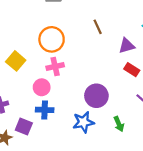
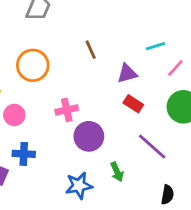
pink cross: (55, 67) -> (67, 110), moved
pink circle: (42, 87) -> (14, 115), moved
blue star: (83, 122) -> (79, 186), moved

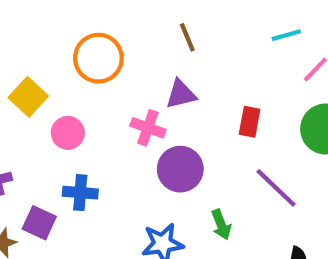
purple triangle: (127, 74) -> (181, 94), moved
red rectangle: (133, 104) -> (250, 122), turned 66
pink cross: (67, 110) -> (148, 128), turned 30

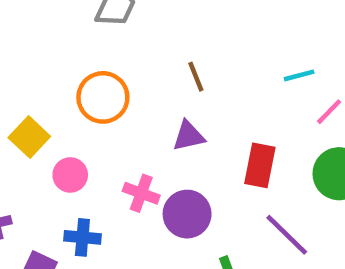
red rectangle: (250, 122) -> (260, 165), size x1.4
pink cross: (148, 128) -> (141, 193), moved

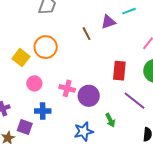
cyan line: (299, 75) -> (129, 11), moved
purple triangle: (189, 136) -> (108, 22), moved
yellow square: (29, 137) -> (21, 58), moved

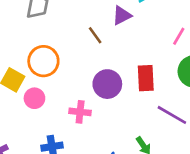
pink circle: (34, 83) -> (34, 98), moved
purple circle: (89, 96) -> (107, 84), moved

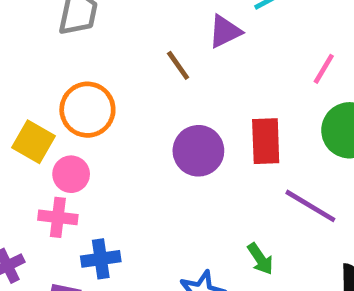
pink cross: (80, 112) -> (58, 217), moved

